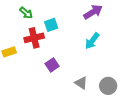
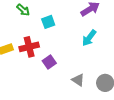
red cross: (34, 38) -> (29, 47), moved

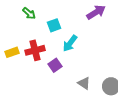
cyan arrow: (89, 38) -> (70, 43), moved

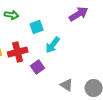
green arrow: (29, 13) -> (12, 15), turned -32

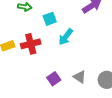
purple square: (38, 67) -> (54, 79), moved

